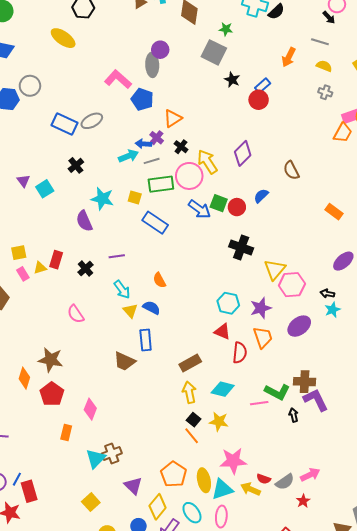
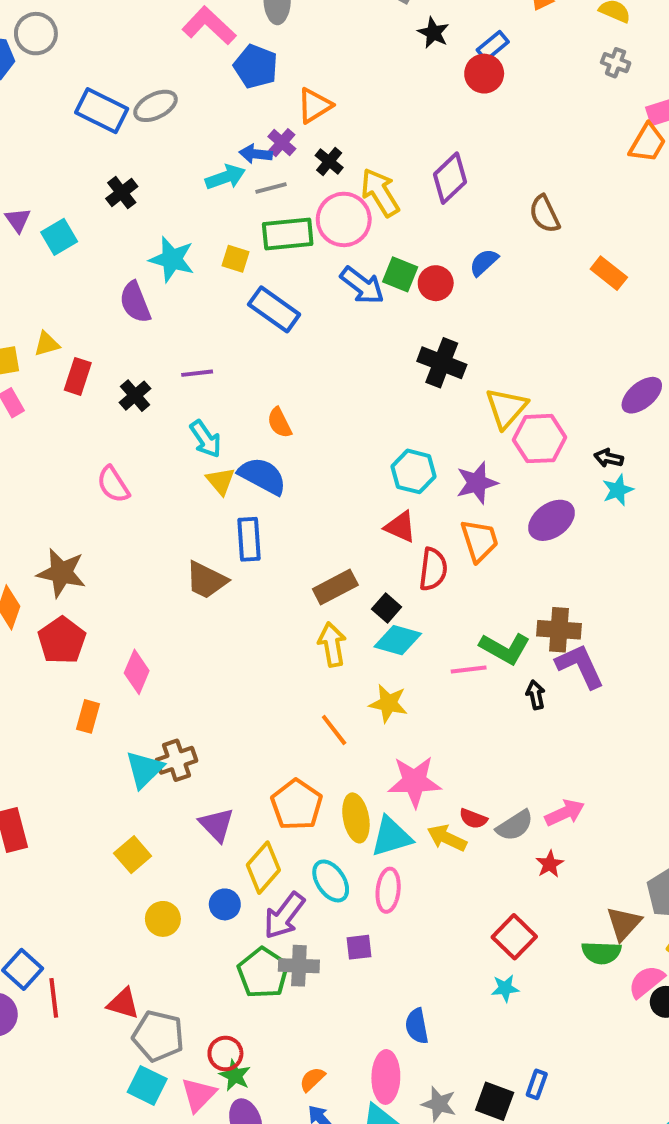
orange rectangle: (334, 212) -> (609, 273), moved
yellow triangle: (40, 268) -> (47, 344), moved
blue semicircle: (151, 308) -> (262, 476), size x1.4
black square: (194, 420) -> (387, 608), moved

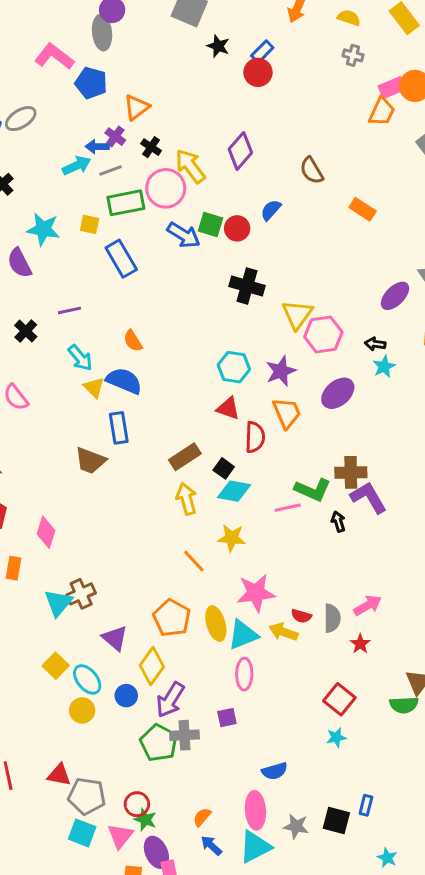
blue rectangle: (274, 309) -> (121, 259), turned 30
gray semicircle: (515, 826) -> (332, 618), turned -52
cyan ellipse: (331, 881) -> (87, 679), moved
blue semicircle: (417, 1026) -> (275, 771), turned -90

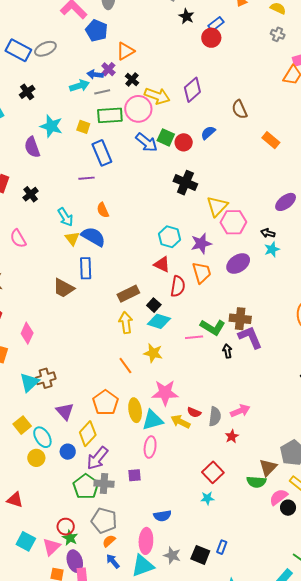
yellow arrow: (190, 166) -> (157, 96), turned 140
purple line: (69, 310) -> (87, 178), moved
gray pentagon: (87, 796) -> (104, 521), moved

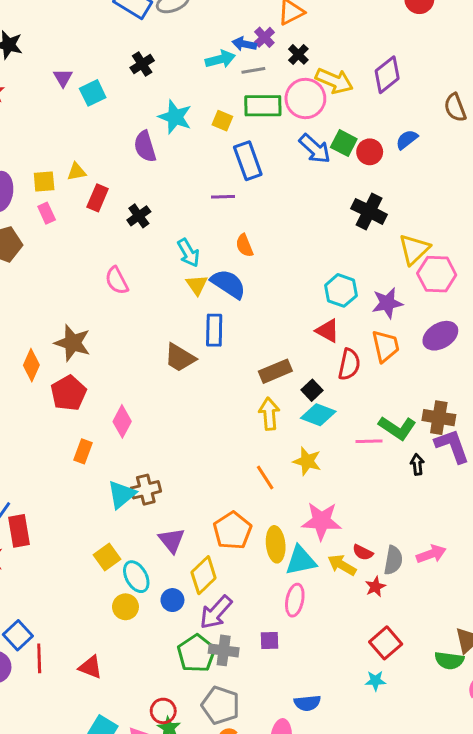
red star: (232, 436) -> (375, 587), moved

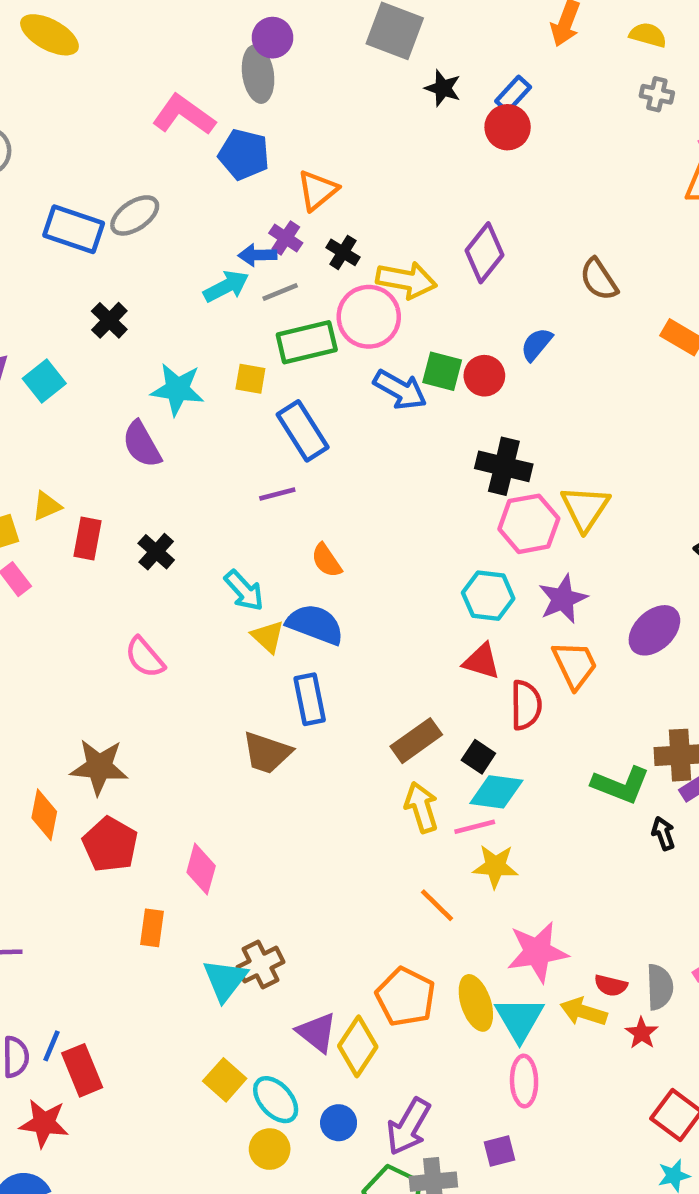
pink hexagon: (437, 274) -> (529, 524), moved
pink line: (369, 441) -> (475, 827), moved
cyan triangle: (301, 560) -> (519, 1019), turned -36
yellow diamond: (204, 575) -> (358, 1046), moved

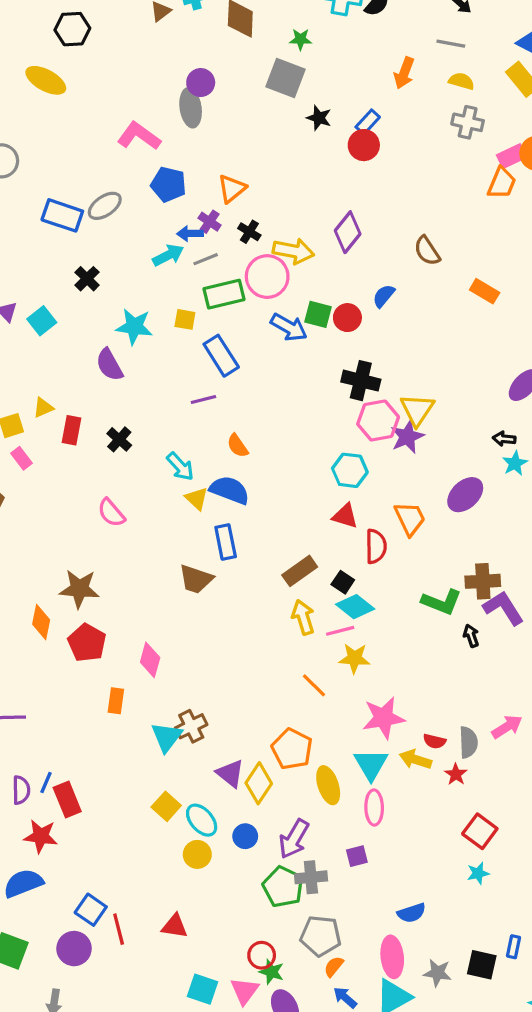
gray cross: (657, 94) -> (468, 122), size x1.4
blue pentagon: (244, 154) -> (168, 184), moved
purple star: (563, 599) -> (407, 437), moved
cyan diamond: (496, 792) -> (355, 607), turned 30
yellow ellipse: (476, 1003) -> (328, 785), moved

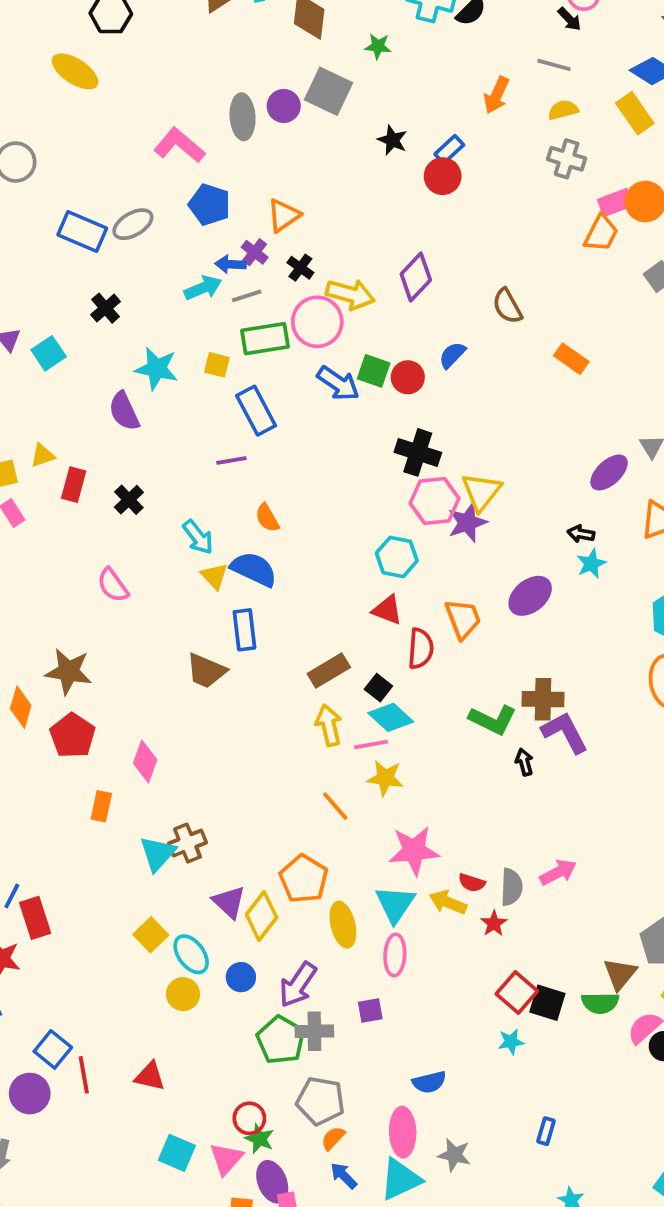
gray square: (286, 78) -> (328, 91), moved
yellow semicircle: (461, 81) -> (563, 110), turned -35
purple circle: (201, 83) -> (284, 106), moved
black square: (482, 965) -> (547, 1003), moved

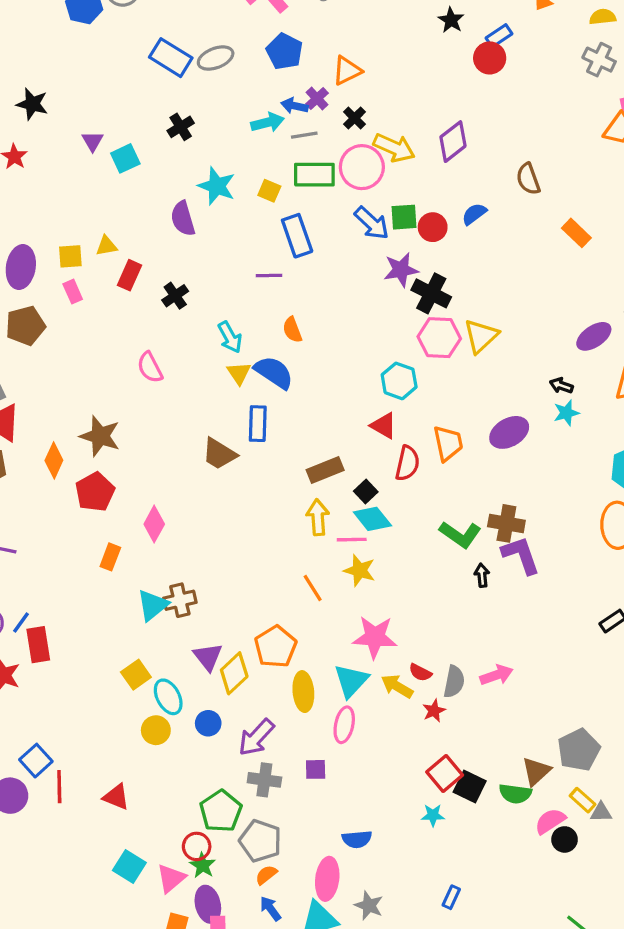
green square: (374, 371) -> (404, 217), turned -32
purple star: (467, 522) -> (401, 270), moved
green pentagon: (281, 1040) -> (221, 811), moved

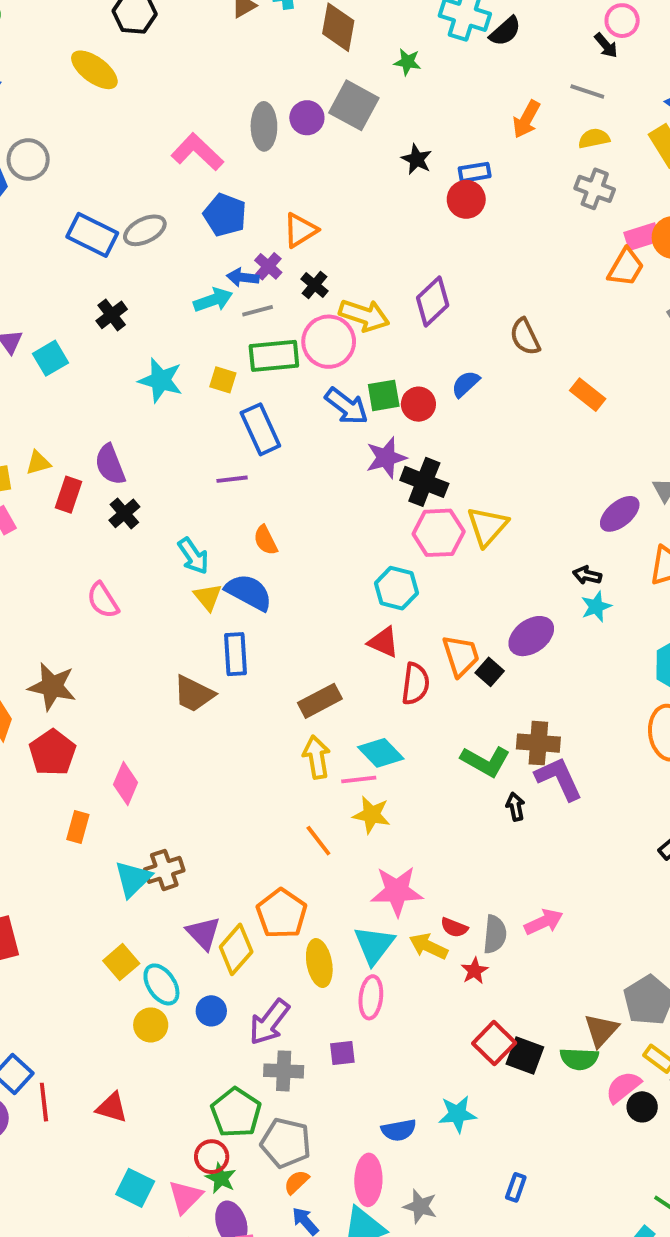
blue rectangle: (499, 36) -> (475, 172), turned 30
purple semicircle: (183, 219) -> (110, 465), moved
black square: (366, 491) -> (490, 672), moved
cyan star: (433, 815) -> (457, 1114), moved, size x1.4

